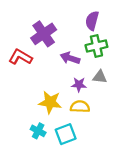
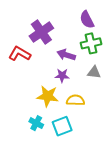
purple semicircle: (92, 21) -> (87, 20), turned -42
purple star: (79, 85) -> (62, 75), moved

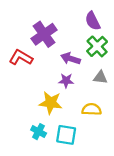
green cross: (91, 43) -> (97, 46), turned -30
yellow semicircle: (75, 100) -> (92, 109), moved
cyan square: (62, 126) -> (66, 135), turned 30

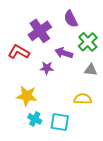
purple semicircle: (93, 21) -> (71, 19), moved
purple star: (66, 81) -> (47, 68), moved
yellow star: (51, 103) -> (27, 96), moved

